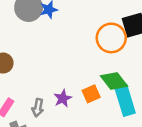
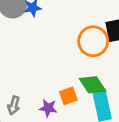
purple star: (63, 98) -> (48, 108), moved, turned 30

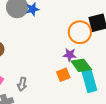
purple star: (48, 108) -> (70, 55), moved

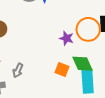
purple star: (70, 55) -> (67, 38), moved
orange square: (63, 75) -> (62, 70), turned 32

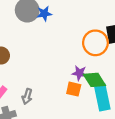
purple star: (67, 38) -> (79, 73), moved

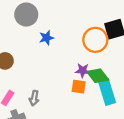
blue star: (44, 14) -> (46, 38), moved

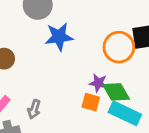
blue star: (46, 38) -> (59, 37), size x1.5
cyan rectangle: (107, 92) -> (125, 113), turned -55

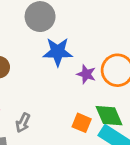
purple star: (98, 83) -> (86, 74), moved

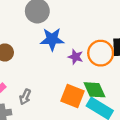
orange square: (82, 123) -> (73, 96), size x1.5

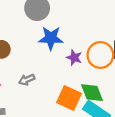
gray arrow: (25, 97) -> (27, 80), moved, turned 40

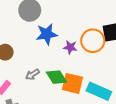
green diamond: (92, 93) -> (56, 77), moved

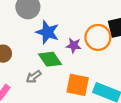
blue star: (47, 34) -> (47, 32), turned 30
green diamond: (56, 77) -> (50, 59), moved

